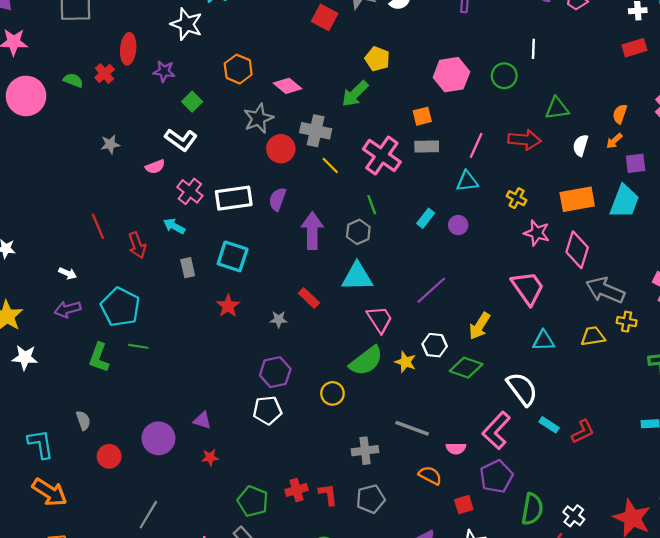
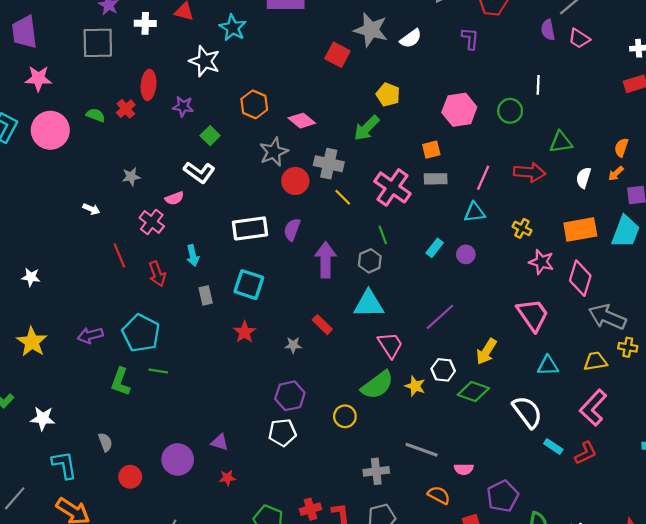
pink cross: (190, 191) -> (152, 222), moved
cyan arrow: (174, 226) -> (193, 255), turned -132
white arrow: (68, 273) -> (91, 209), moved
white star: (25, 358) -> (43, 418), moved
pink L-shape: (496, 430) -> (593, 408), moved

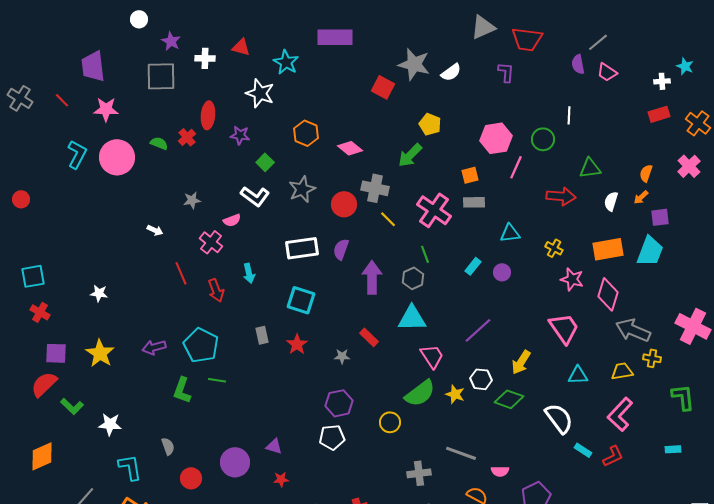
gray star: (274, 152) -> (302, 189), moved
pink line: (483, 178) -> (516, 167), moved
gray rectangle: (206, 295) -> (262, 335), moved

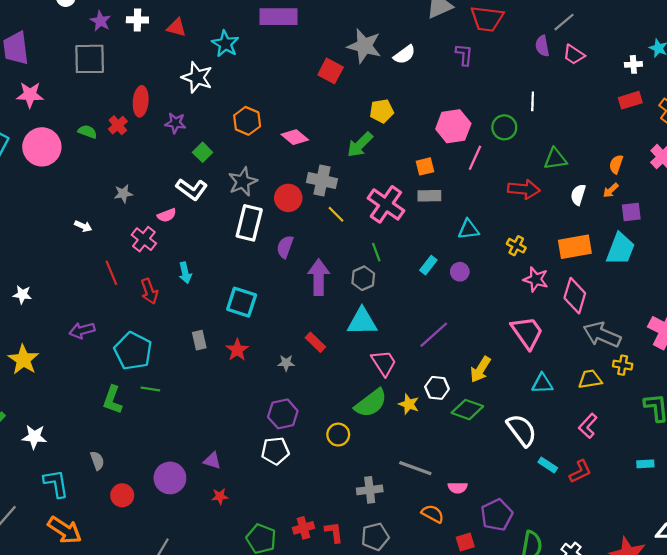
white cross: (205, 58) -> (137, 20), moved
yellow pentagon: (430, 124) -> (382, 111), turned -30
white rectangle: (302, 248) -> (249, 223), moved, turned -68
purple arrow: (154, 347) -> (82, 330), moved
pink L-shape: (620, 414) -> (588, 426), size x0.7

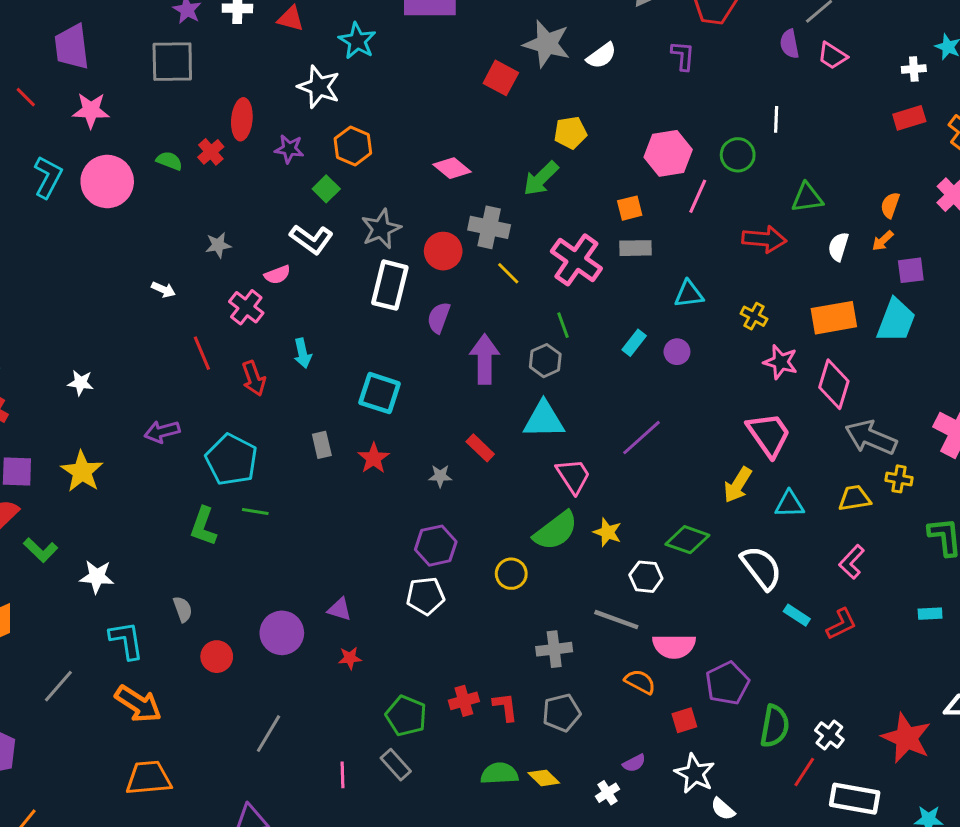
orange hexagon: (247, 121) -> (353, 146), moved
yellow arrow: (480, 369) -> (738, 485), moved
white hexagon: (437, 388) -> (646, 577), moved
pink semicircle: (458, 488) -> (674, 646), size x1.6

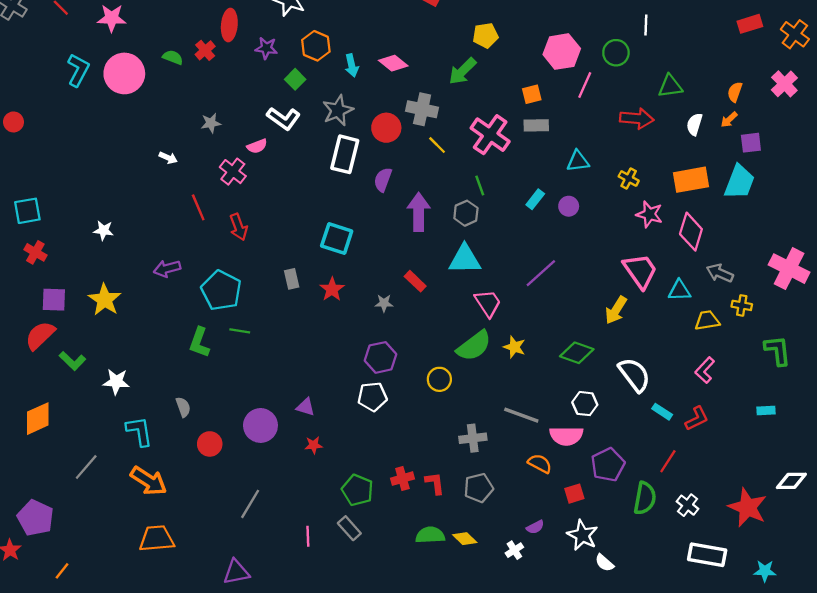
cyan arrow: (303, 353) -> (352, 65), moved
gray arrow: (871, 438) -> (720, 273), size x0.7
cyan triangle: (789, 504) -> (679, 290), moved
white hexagon: (646, 577) -> (585, 404), moved
red line: (804, 772) -> (668, 461), moved

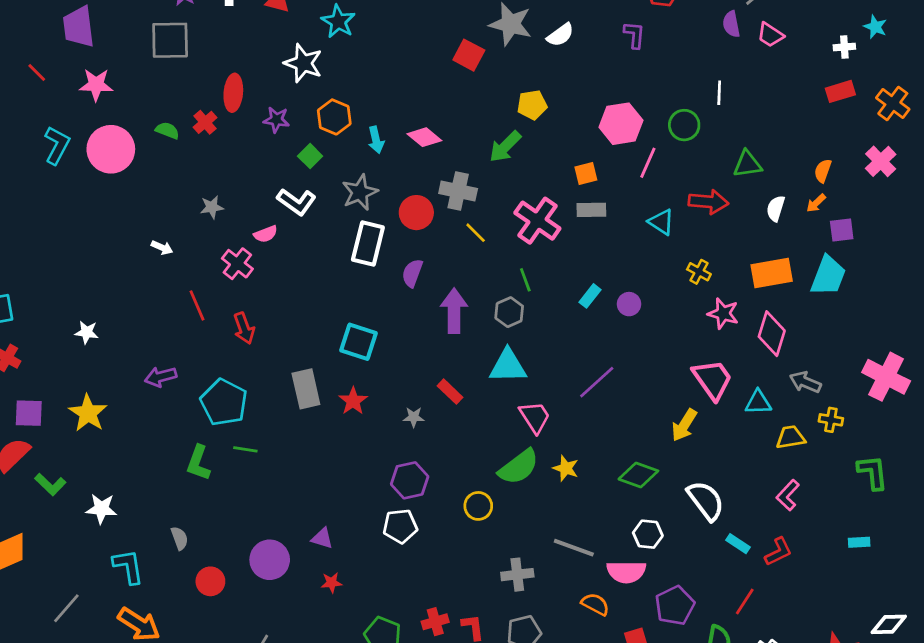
cyan triangle: (578, 161) -> (661, 222), moved, turned 40
gray rectangle: (292, 279) -> (306, 389), size x1.6

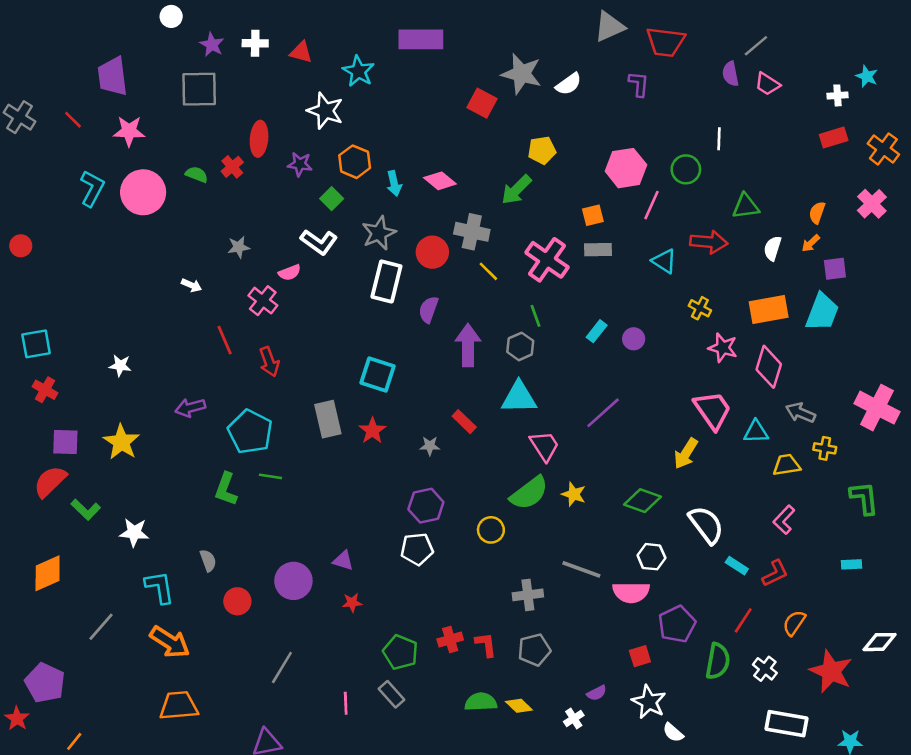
orange semicircle: (595, 604) -> (794, 623), moved, turned -84

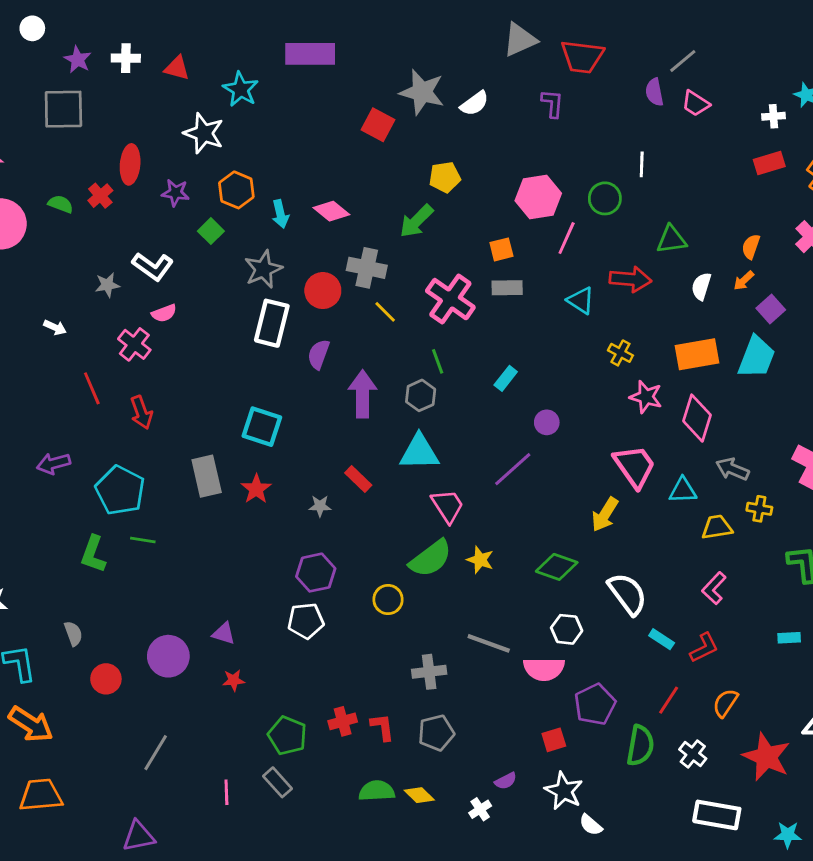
white L-shape: (319, 242) -> (153, 266), moved
purple square: (835, 269) -> (771, 309), turned -35
purple circle: (634, 339) -> (547, 422), moved

